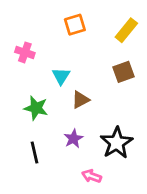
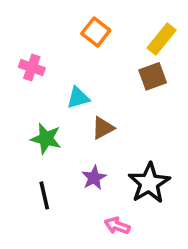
orange square: (75, 25) -> (96, 32), turned -35
brown square: (124, 72) -> (153, 76), moved
cyan triangle: (61, 76) -> (78, 98), turned 42

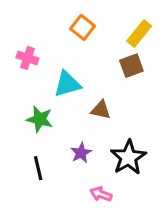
cyan triangle: (78, 98) -> (67, 84), size x1.4
brown triangle: (103, 128) -> (101, 110), moved, turned 40

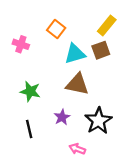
orange square: (83, 27) -> (56, 29), moved
cyan triangle: (67, 84) -> (75, 54), moved
brown triangle: (101, 110) -> (77, 84), size x1.5

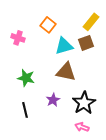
pink arrow: (77, 149) -> (82, 127), moved

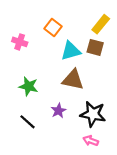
brown square: (86, 43) -> (95, 47), turned 35
black star: (84, 103) -> (93, 114), turned -30
black line: (25, 110) -> (27, 122), turned -35

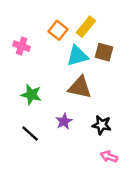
yellow rectangle: (101, 24) -> (86, 27), moved
black star: (93, 114) -> (102, 125), size x0.7
pink arrow: (91, 141) -> (109, 157), moved

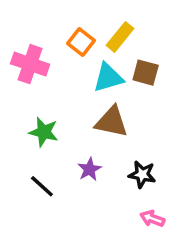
pink cross: (22, 46) -> (30, 64), size x1.5

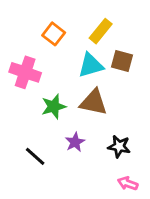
orange square: (81, 42) -> (54, 34), moved
pink cross: (30, 64) -> (25, 72), moved
green star: (44, 132) -> (54, 107), moved, turned -30

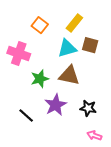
purple star: (75, 142) -> (56, 105), size x1.5

